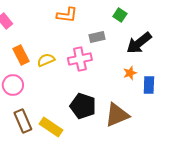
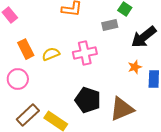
gray rectangle: (97, 37) -> (110, 25), moved
brown rectangle: (23, 121) -> (28, 115), turned 70

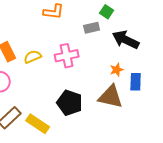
black arrow: (144, 37) -> (126, 40), turned 64
brown triangle: (122, 109) -> (111, 97), moved, turned 36

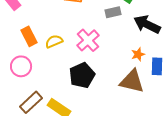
pink cross: (67, 56) -> (88, 40), turned -30
black pentagon: (70, 103) -> (82, 75), moved, turned 30

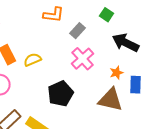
gray rectangle: (113, 12) -> (78, 31), moved, turned -35
pink cross: (88, 40) -> (82, 59), moved

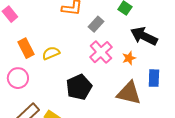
orange star: (116, 73) -> (129, 58), moved

